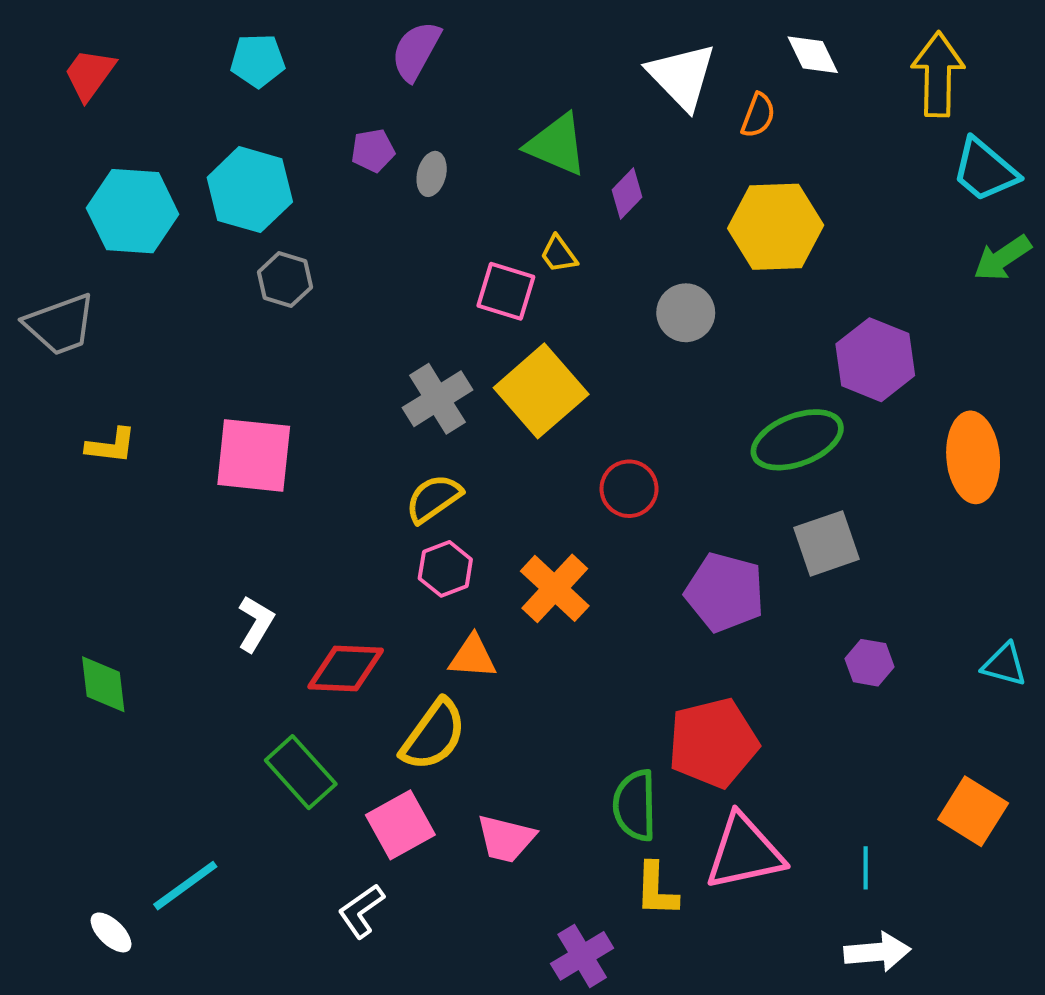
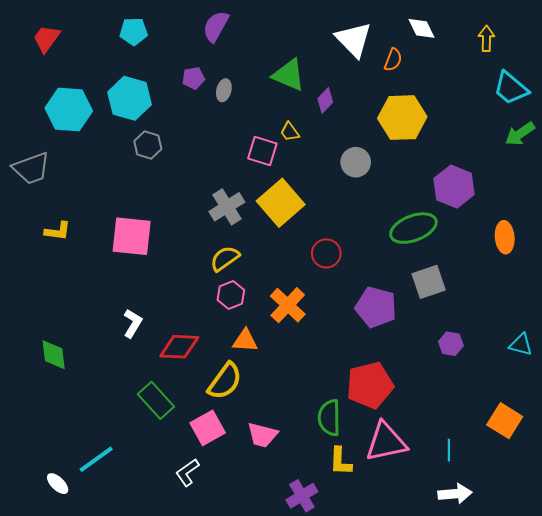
yellow arrow: (938, 74) -> (486, 39), size x0.6
orange ellipse: (973, 457) -> (505, 237), size x0.7

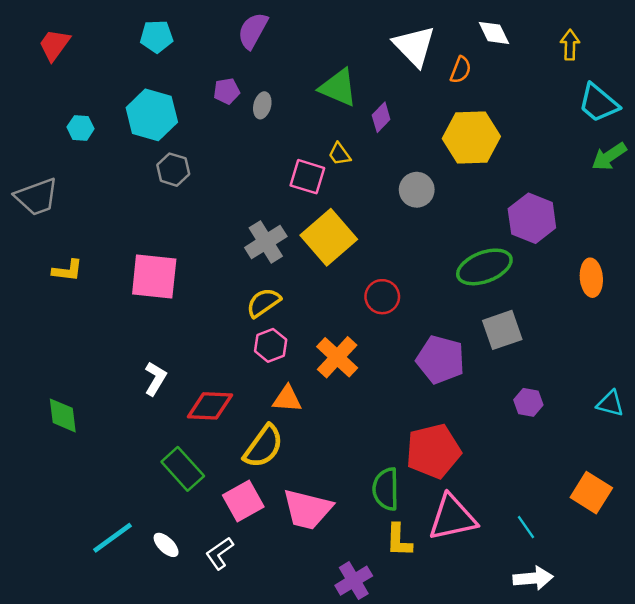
cyan hexagon: (69, 109) -> (81, 128), size x0.5
pink trapezoid: (262, 435) -> (307, 509), size x1.4
cyan line: (449, 450) -> (526, 527), turned -35
white ellipse: (58, 484) -> (166, 545), moved

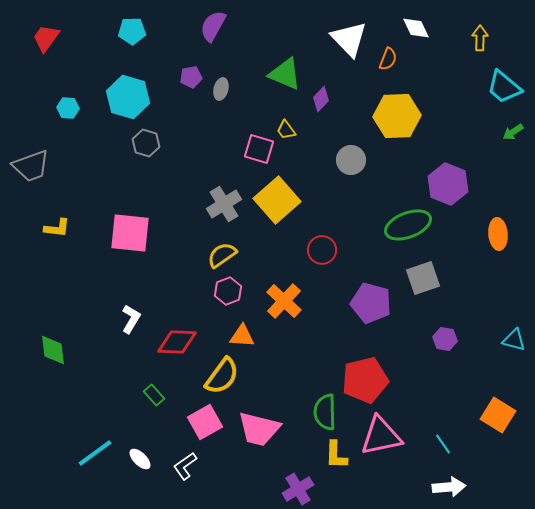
green arrow: (609, 156) -> (513, 132), size x0.7
green rectangle: (183, 469) -> (154, 395), size x0.6

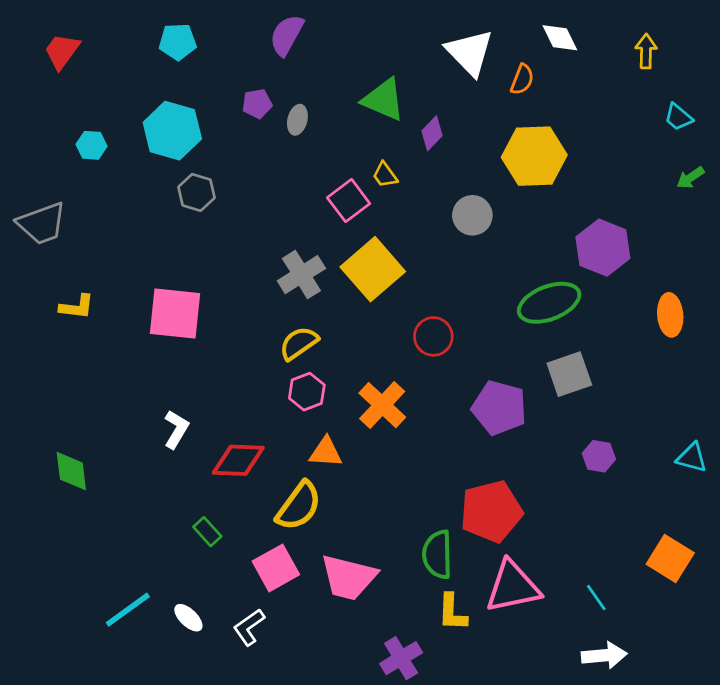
cyan trapezoid: (504, 87) -> (678, 117), size x0.6
pink square: (259, 149) -> (349, 201), turned 36

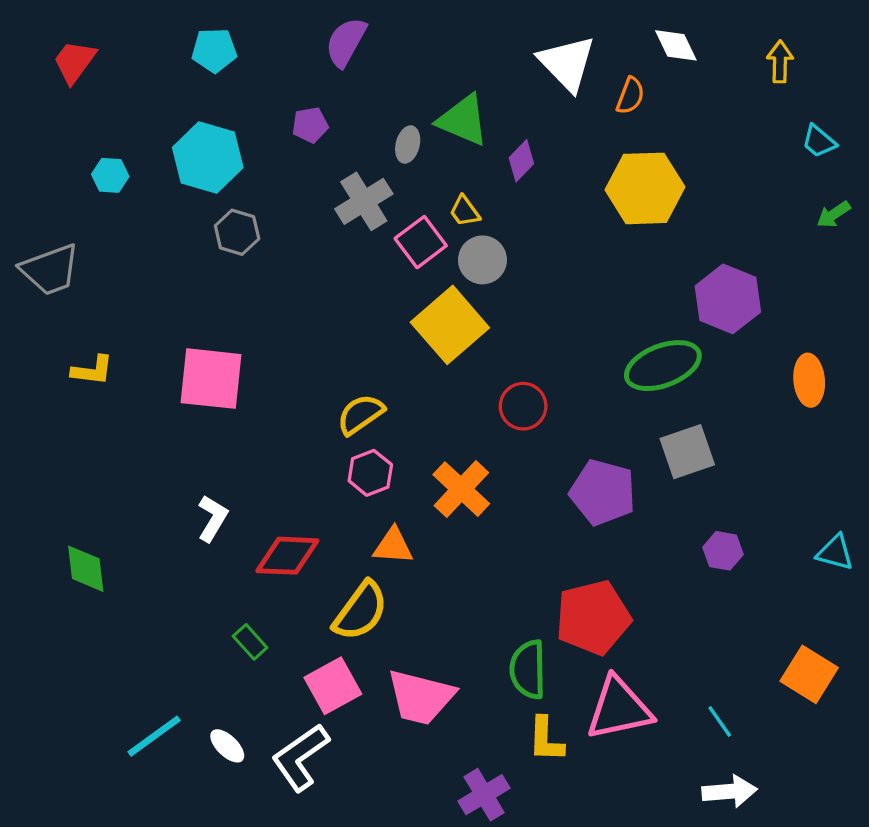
gray ellipse: (297, 120) -> (408, 144), moved
gray circle: (472, 215) -> (482, 260), moved
gray cross: (301, 275) -> (364, 201), moved
white L-shape: (249, 627) -> (300, 757), size x1.5

